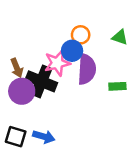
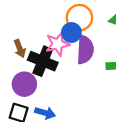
orange circle: (81, 35) -> (79, 18), size x1.5
purple circle: (22, 91) -> (24, 84), moved

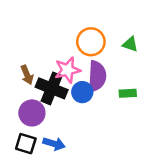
blue circle: (71, 33) -> (82, 92), moved

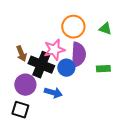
blue arrow: (54, 144) -> (53, 93), moved

